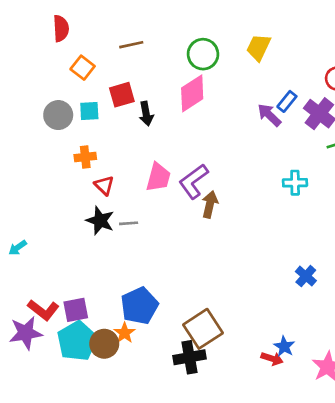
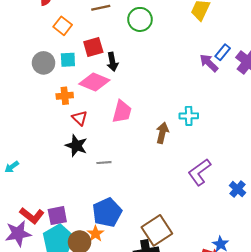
green circle: (203, 54) -> (140, 19), moved
pink diamond: (192, 93) -> (94, 82), moved, turned 56
purple L-shape: (194, 181) -> (199, 172), moved
cyan cross: (295, 183) -> (189, 116), moved
gray line: (129, 223) -> (104, 163), moved

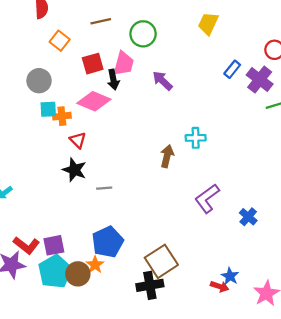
cyan square: (68, 60) -> (48, 109), moved
purple arrow: (209, 63) -> (162, 81), moved
pink trapezoid: (122, 112) -> (124, 64), moved

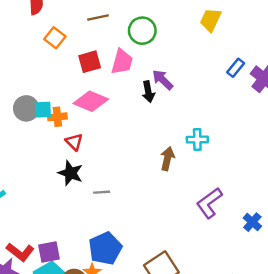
black arrow: (113, 80) -> (148, 92), moved
gray circle: (39, 81) -> (26, 108), moved

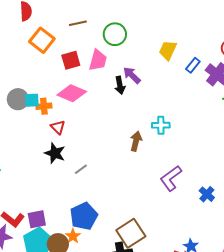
yellow trapezoid: (210, 20) -> (168, 50), moved
orange square: (55, 38) -> (42, 40), size x1.4
gray line: (102, 192) -> (81, 169), turned -32

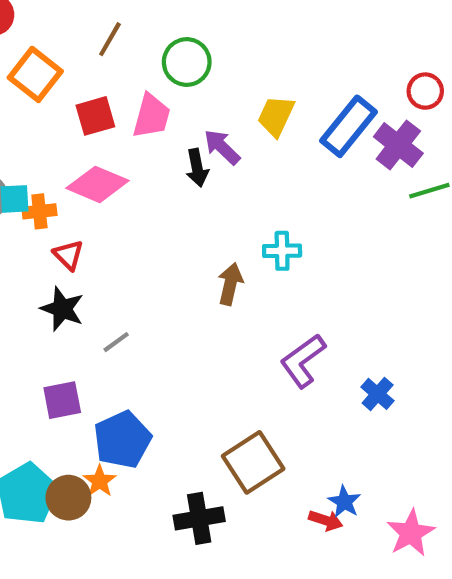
brown line: (78, 23) -> (110, 39), turned -48
yellow trapezoid: (168, 50) -> (276, 116), moved
blue rectangle: (193, 65) -> (348, 126), size x1.8
purple square: (37, 219) -> (62, 400), moved
brown square: (131, 233) -> (253, 462), moved

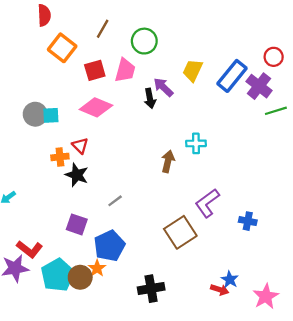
orange cross: (39, 211) -> (60, 157), moved
gray line: (116, 342) -> (115, 201), moved
blue cross: (378, 394) -> (248, 221), turned -30
purple square: (62, 400) -> (77, 224), turned 30
brown square: (253, 462) -> (180, 232), moved

